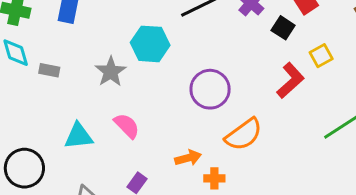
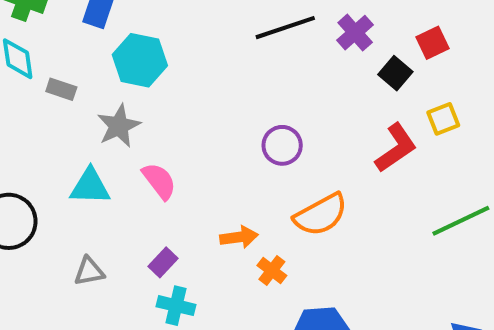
cyan hexagon: (150, 44) -> (140, 60), moved
gray star: (111, 72) -> (119, 126), moved
purple circle: (210, 89) -> (282, 145), size x0.7
orange cross: (214, 178) -> (272, 271), turned 30

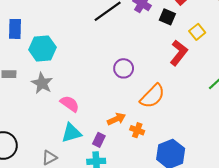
cyan triangle: (90, 186) -> (71, 133), moved
purple rectangle: (163, 262) -> (99, 140), moved

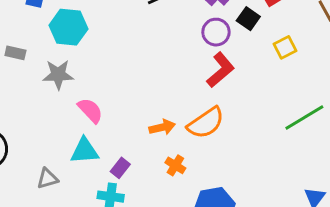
red L-shape: (179, 53) -> (221, 70), moved
purple circle: (124, 68) -> (216, 32), moved
gray star: (42, 83) -> (58, 75), turned 30
orange arrow: (116, 119) -> (162, 127), moved

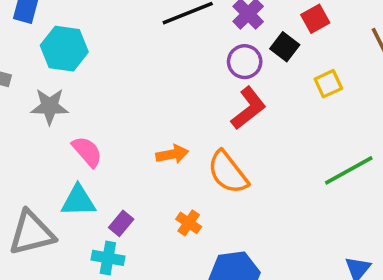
orange semicircle: (206, 123) -> (228, 172), turned 84
orange arrow: (162, 127) -> (172, 154), moved
gray triangle: (47, 178) -> (32, 233), size x1.8

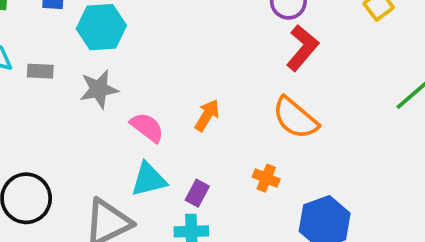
orange arrow: (172, 154) -> (207, 115), moved, turned -36

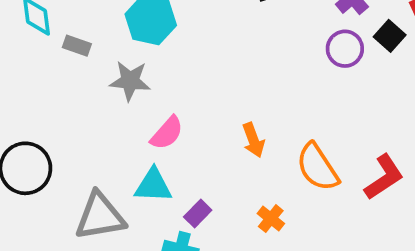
red L-shape: (302, 48) -> (384, 177), moved
orange arrow: (207, 115) -> (253, 140), moved, turned 112
pink semicircle: (147, 127) -> (167, 133), turned 78

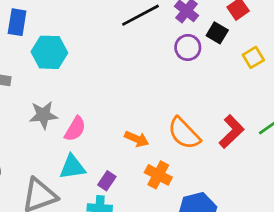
gray star: (130, 81) -> (43, 115), moved
orange arrow: (253, 140) -> (137, 139), moved, turned -35
orange cross: (271, 219) -> (158, 175), size x1.4

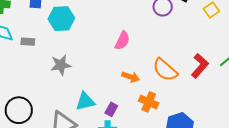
pink semicircle: (75, 129) -> (122, 41), moved

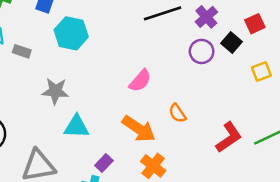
orange semicircle: (165, 70) -> (177, 113), moved, size x0.6
orange arrow: (131, 77) -> (139, 129), size x1.5
cyan triangle: (85, 101) -> (76, 127), moved

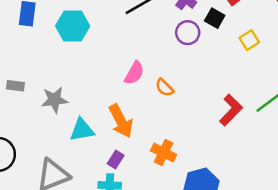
cyan hexagon: (71, 33) -> (73, 26), moved
gray rectangle: (22, 51) -> (15, 86), moved
orange semicircle: (177, 113) -> (164, 88), moved
orange arrow: (139, 129) -> (121, 121), moved, turned 40

